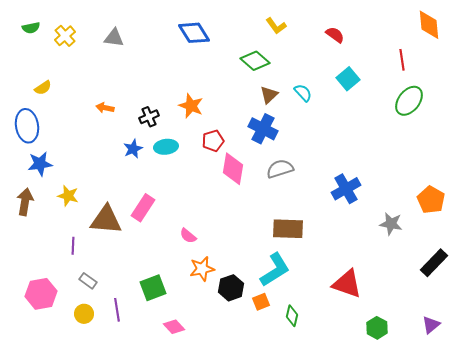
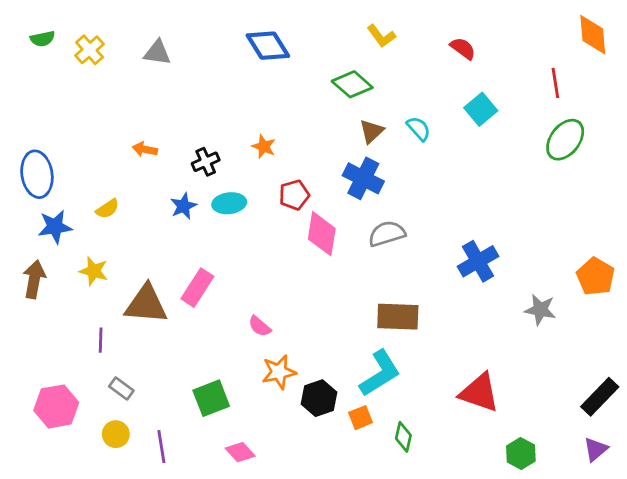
yellow semicircle: (43, 88) -> (107, 209), moved
orange star: (191, 106) -> (264, 147), size x0.7
black rectangle: (434, 263) -> (600, 397), moved
purple line: (117, 310) -> (161, 447), moved

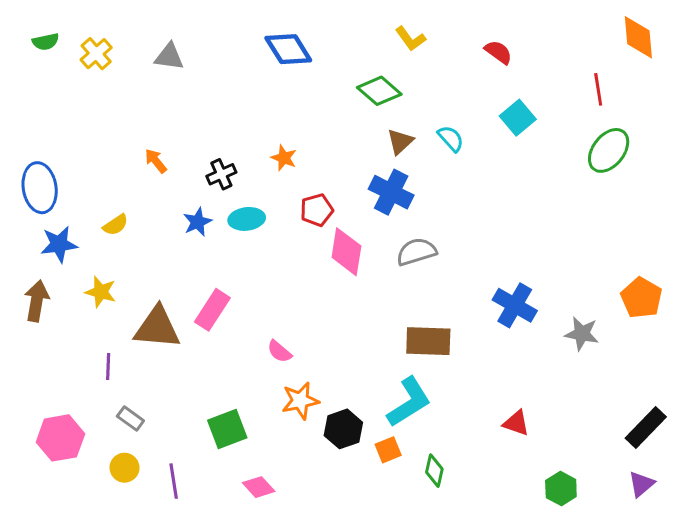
orange arrow: (145, 149) -> (156, 161), turned 40
blue cross: (478, 261) -> (515, 305), moved, turned -30
red triangle: (479, 393) -> (516, 423), size x0.6

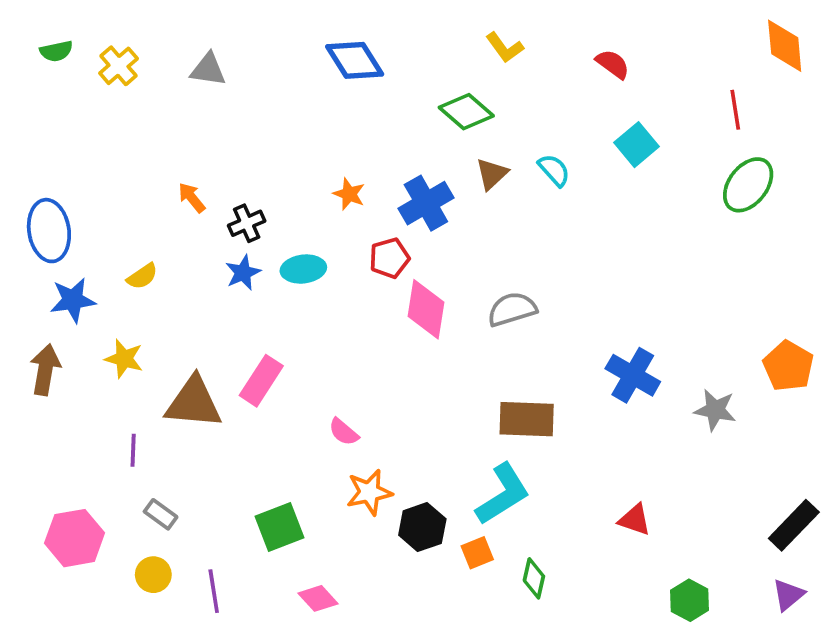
black cross: (221, 174) -> (247, 223), moved
blue cross: (391, 192) -> (426, 203), moved, turned 33

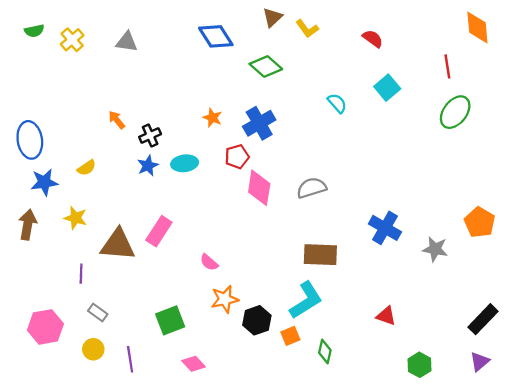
green diamond: (466, 112) -> (266, 66), moved
brown triangle: (492, 174) -> (273, 17), moved

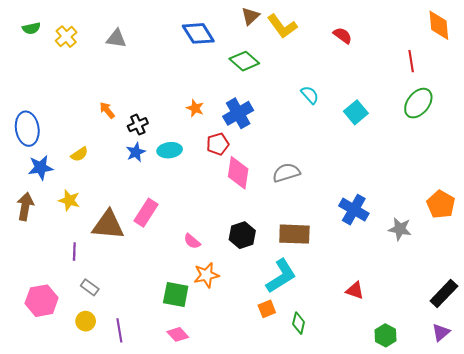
yellow L-shape: (307, 29) -> (282, 26), size x1.4
cyan square: (387, 88) -> (356, 112), moved
green square: (170, 320) -> (176, 295), moved, turned 32
black hexagon: (257, 320) -> (242, 235), moved

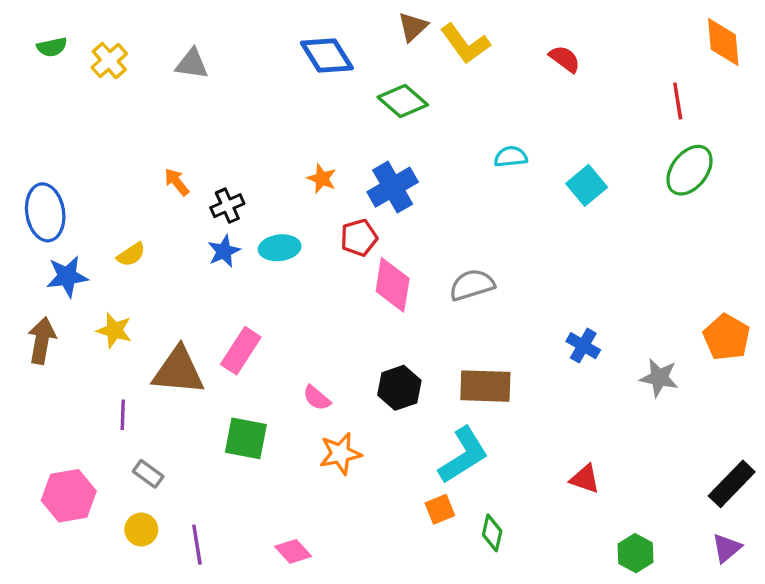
cyan semicircle: (310, 95) -> (511, 157), turned -54
blue cross: (354, 210) -> (583, 346), size x0.7
green square: (176, 295) -> (246, 438), moved

